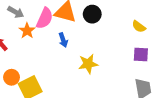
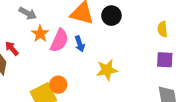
pink semicircle: (45, 18) -> (59, 40), moved
yellow semicircle: (139, 27) -> (162, 29), turned 48
orange circle: (12, 77) -> (58, 85), moved

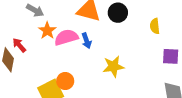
yellow semicircle: (162, 29) -> (155, 26), moved
pink semicircle: (59, 40) -> (66, 37), turned -130

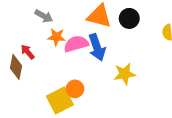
orange star: (47, 31) -> (56, 37), turned -30
blue arrow: (86, 41) -> (97, 47), size x1.6

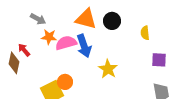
yellow star: (125, 74) -> (108, 69), turned -30

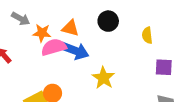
orange triangle: (86, 19) -> (70, 28), moved, size x0.7
orange star: (49, 37) -> (42, 33), moved
blue arrow: (84, 46) -> (75, 51), turned -50

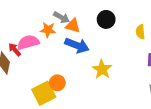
gray arrow: (21, 19) -> (61, 17), moved
pink semicircle: (54, 47) -> (28, 42), moved

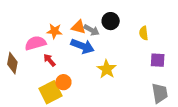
gray arrow: (61, 17) -> (92, 30), moved
red arrow: (15, 50) -> (49, 60), moved

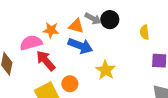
gray arrow: (92, 30) -> (93, 19), moved
red arrow: (49, 60) -> (46, 61), size x1.5
orange circle: (63, 82) -> (70, 84), moved

